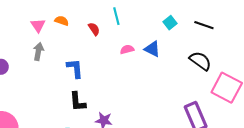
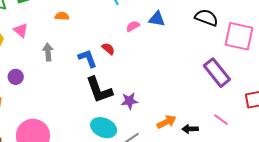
pink triangle: (38, 25) -> (21, 30), moved
red semicircle: (94, 29) -> (108, 49), moved
black L-shape: (78, 102) -> (99, 90), size x1.4

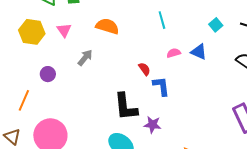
orange semicircle: (62, 16) -> (107, 26), size x1.6
gray arrow: (48, 52) -> (85, 58), turned 30
blue L-shape: (88, 58) -> (161, 86), moved

